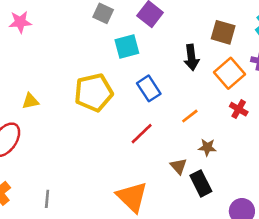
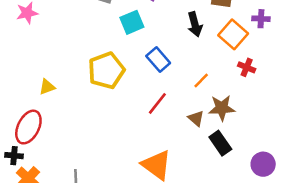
brown star: (207, 147) -> (222, 108), size x1.5
brown triangle: (179, 166) -> (196, 118), moved

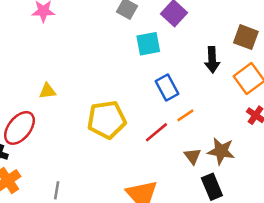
yellow pentagon: (106, 70) -> (107, 120), moved
orange line: (201, 80) -> (185, 115), moved

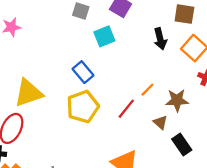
blue rectangle: (167, 88) -> (83, 72), moved
yellow triangle: (47, 91) -> (28, 93), size x2.0
brown star: (221, 151) -> (177, 100), moved

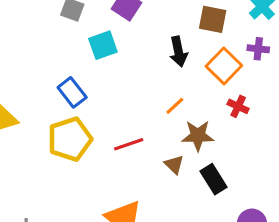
orange line: (147, 90) -> (175, 106), moved
red line: (126, 109) -> (129, 144), turned 30
black rectangle: (182, 145) -> (214, 179), moved

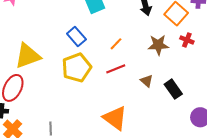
orange line: (175, 106) -> (116, 44), moved
brown star: (198, 136) -> (158, 45), moved

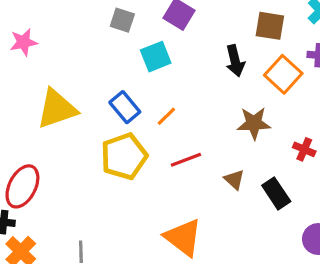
red cross: (187, 40) -> (304, 149), moved
orange line: (116, 44) -> (166, 116), moved
yellow triangle: (28, 56) -> (57, 109), moved

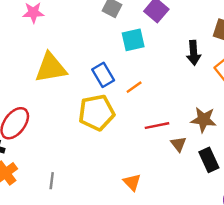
brown star: (254, 123) -> (203, 120), moved
red line: (186, 160) -> (157, 126), moved
orange triangle: (183, 237) -> (132, 182), size x0.6

